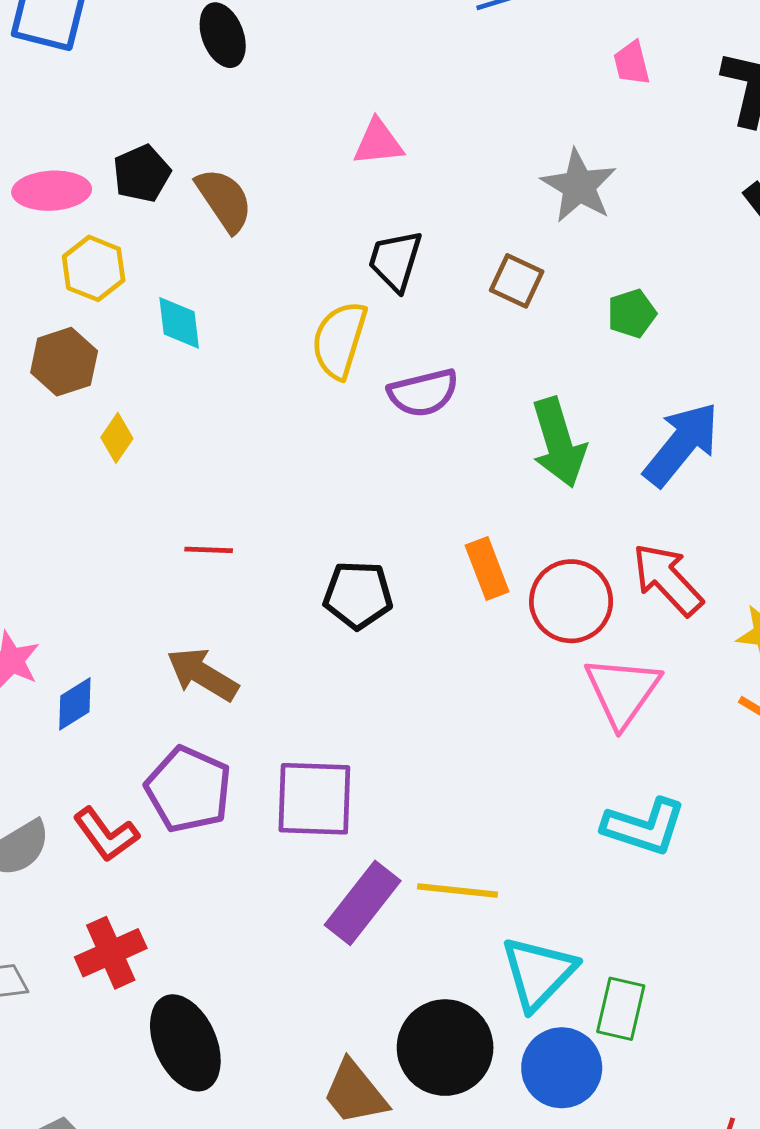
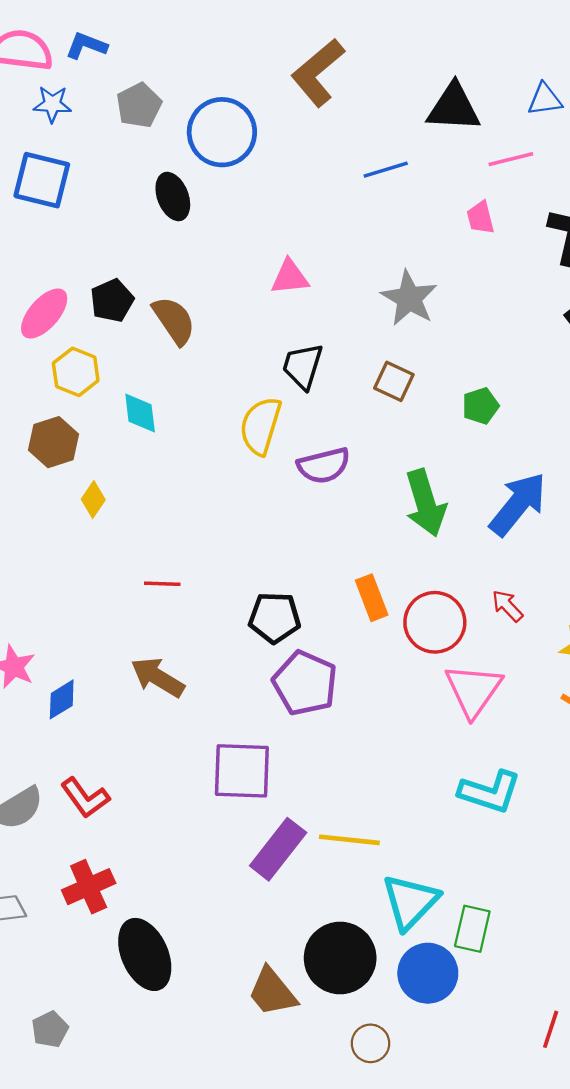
gray star: (579, 186) -> (409, 298), moved
pink ellipse: (52, 191) -> (44, 313), turned -46
red arrow: (667, 579) -> (507, 606), size x0.6
purple pentagon: (188, 789) -> (305, 683), moved

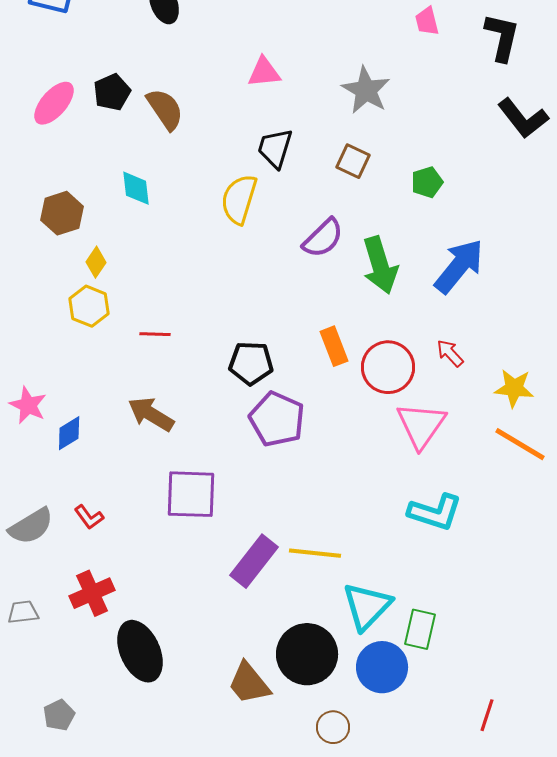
yellow hexagon: (76, 372) -> (89, 306), moved
purple semicircle: (324, 466) -> (323, 238), moved, turned -30
purple square: (242, 771) -> (191, 494), moved
red L-shape: (85, 798) -> (89, 517), size x0.7

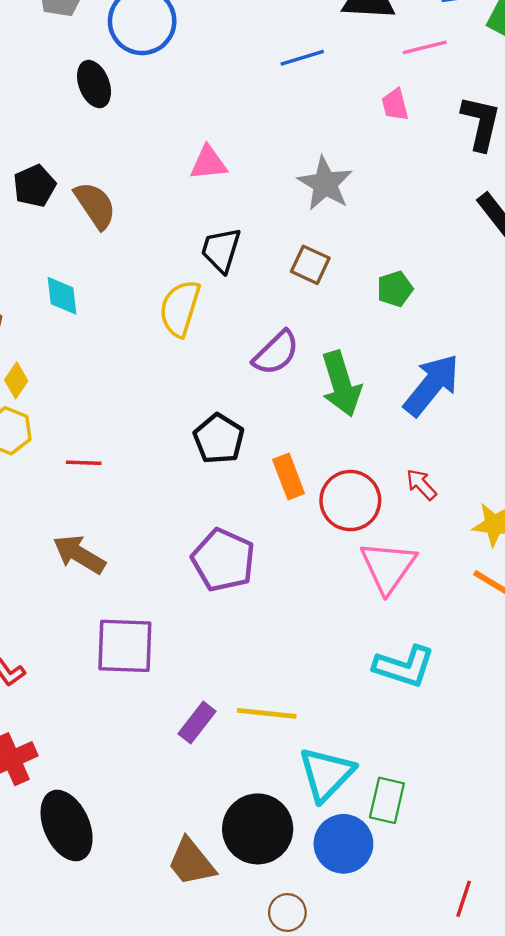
black pentagon: (251, 363) -> (219, 439), moved, turned 30
purple rectangle: (254, 561) -> (197, 723), size x0.7

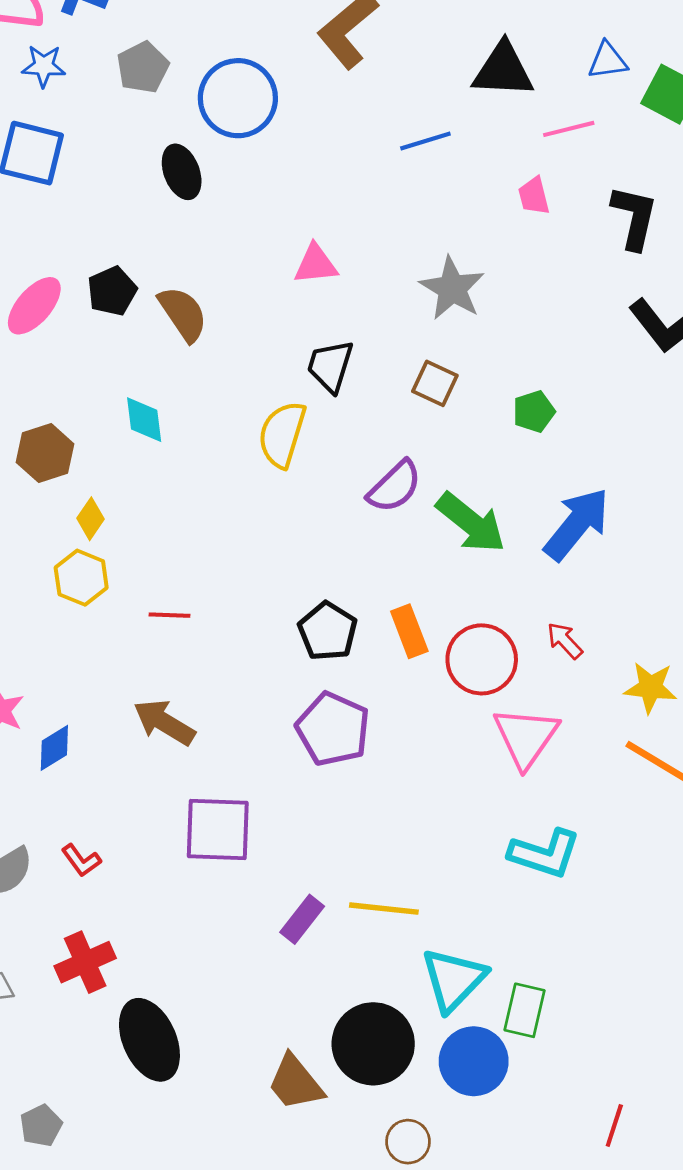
green arrow: (341, 384) -> (471, 523), turned -34
black pentagon: (219, 439) -> (328, 631), moved

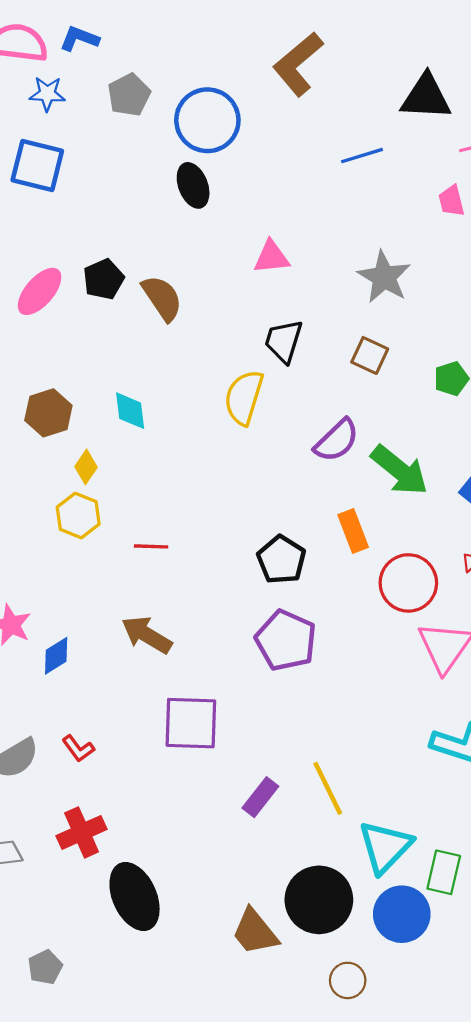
black ellipse: (182, 172) -> (193, 185), moved
cyan diamond: (144, 420) -> (130, 411), moved
orange rectangle: (409, 631) -> (353, 531), moved
yellow line: (384, 909) -> (328, 788), turned 58

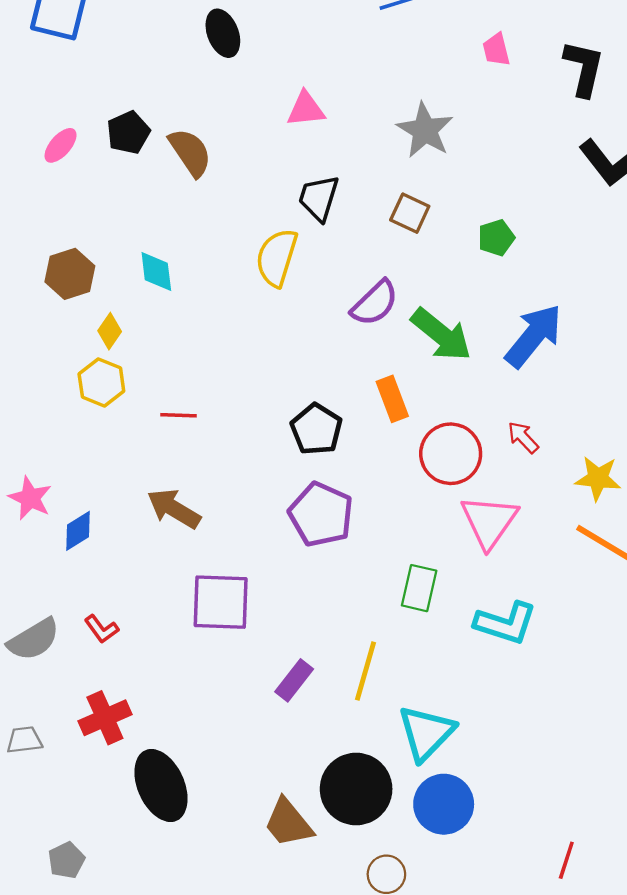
pink ellipse: (40, 291) -> (61, 145), size x0.7
yellow line: (328, 788) -> (365, 671), turned 42
green rectangle: (444, 872) -> (419, 588), moved

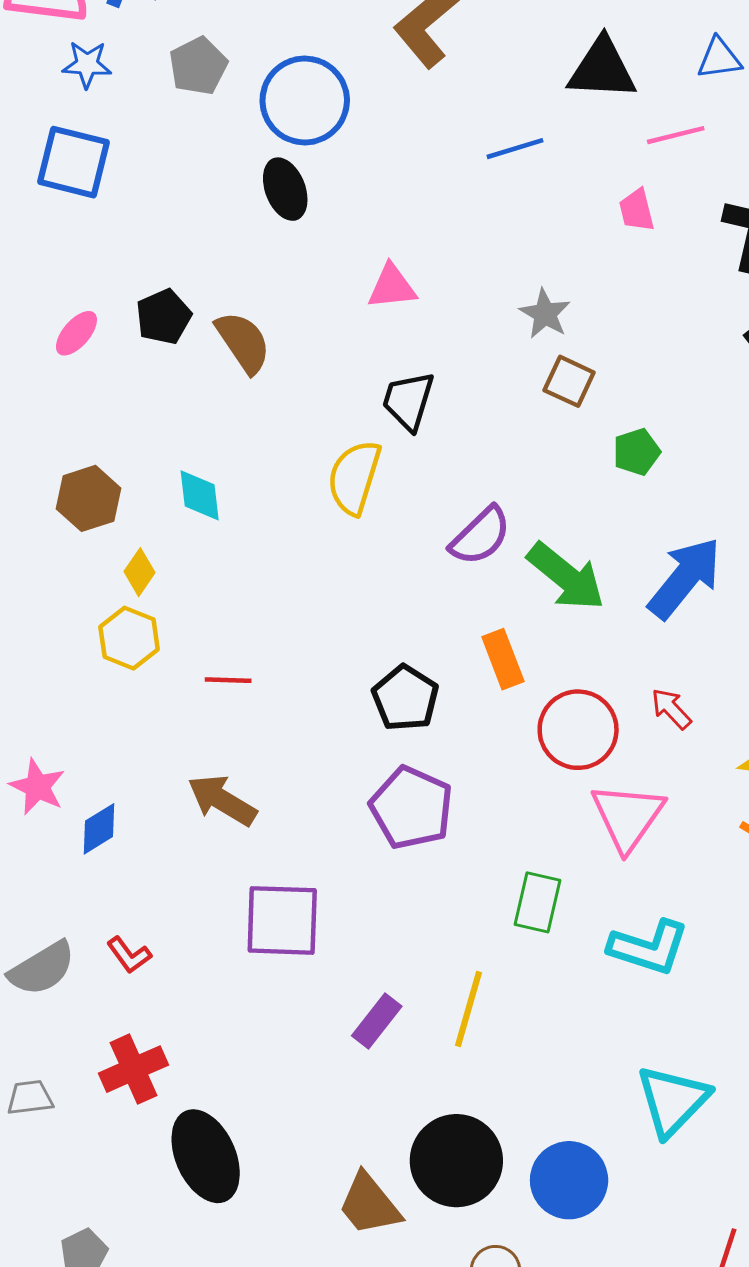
gray star: (425, 130) -> (545, 314), size x0.7
brown square: (410, 213) -> (569, 381), moved
cyan triangle: (426, 733) -> (673, 1101), moved

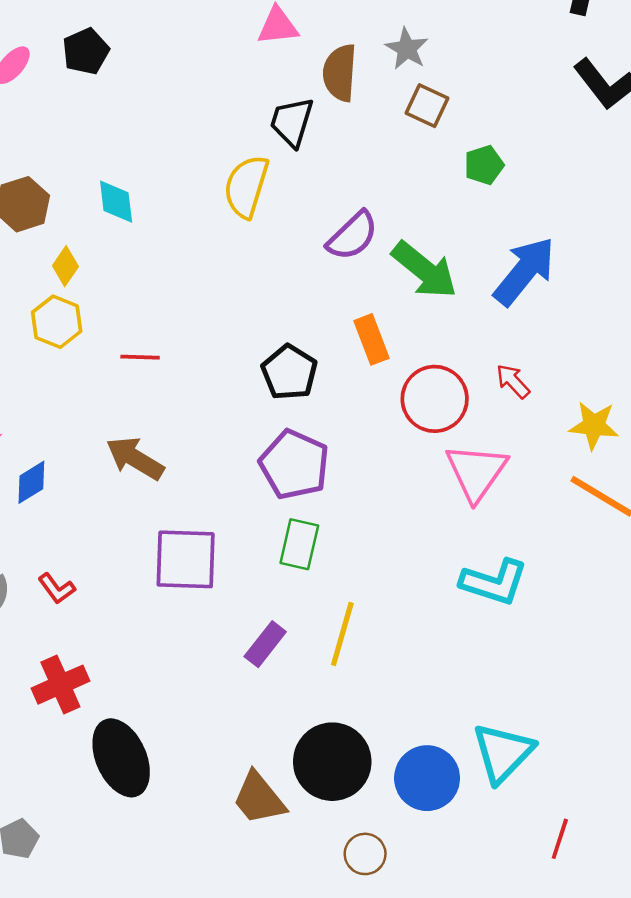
brown semicircle: (243, 342) -> (340, 73), moved, turned -142
green rectangle: (537, 902) -> (299, 544), moved
cyan triangle: (673, 1101) -> (503, 753), moved

